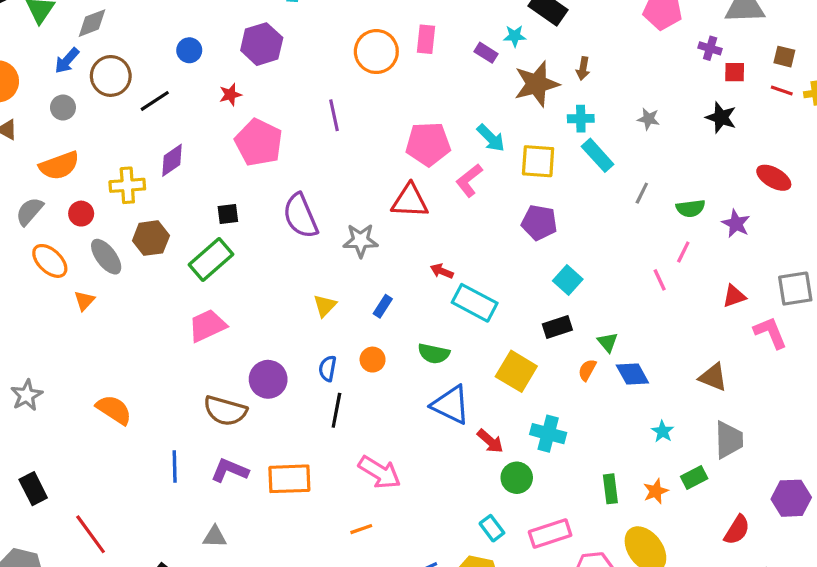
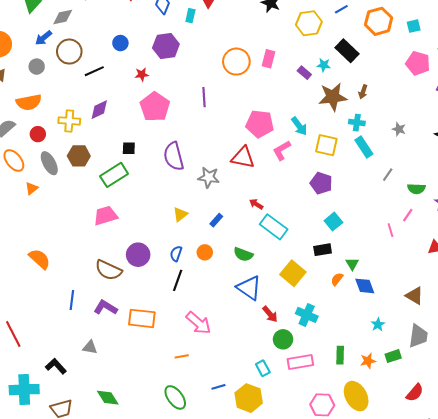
pink rectangle: (550, 534) -> (300, 362), moved

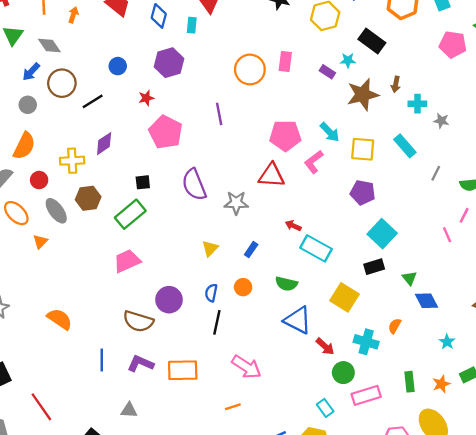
gray diamond: (63, 17) -> (49, 46), turned 75
orange semicircle: (29, 102) -> (24, 146), turned -45
cyan cross: (357, 123) -> (417, 104), moved
cyan square: (333, 222) -> (382, 234), size x1.4
orange semicircle: (337, 279) -> (395, 326), moved

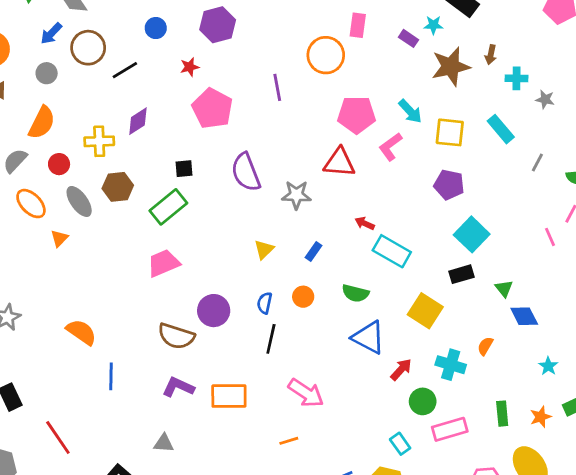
orange circle: (250, 69) -> (326, 55), moved
red arrow: (325, 346) -> (401, 370), turned -90
blue line: (102, 360) -> (111, 376), moved

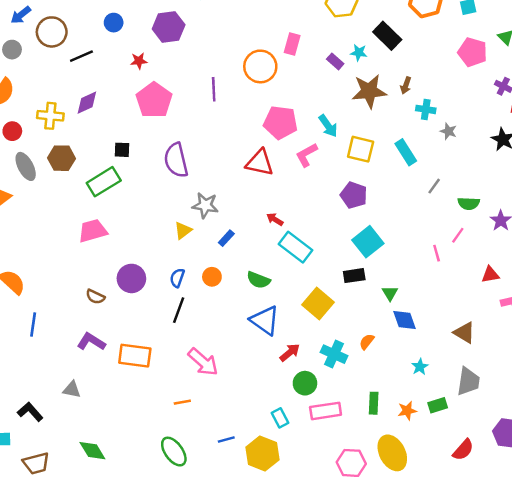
gray star: (296, 195) -> (205, 205), moved
brown semicircle: (176, 336) -> (95, 297), size x0.6

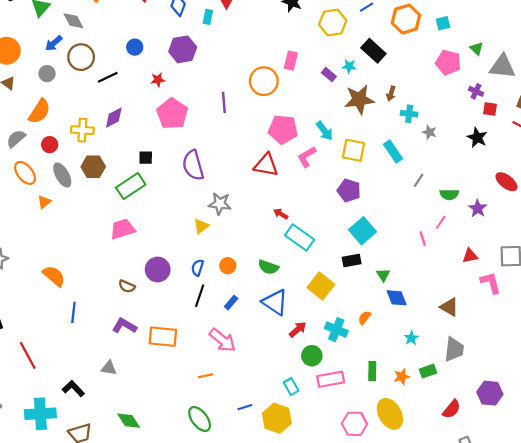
blue rectangle: (226, 238) -> (231, 303), moved

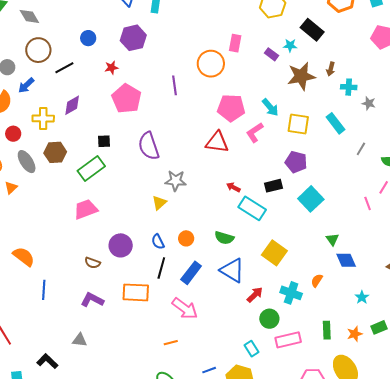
blue arrow: (54, 43) -> (26, 85), moved
black rectangle: (352, 261) -> (274, 186), moved
blue semicircle: (198, 268) -> (158, 242), turned -42
blue rectangle: (231, 303) -> (191, 273), size x1.6
orange rectangle: (163, 337) -> (136, 292), moved

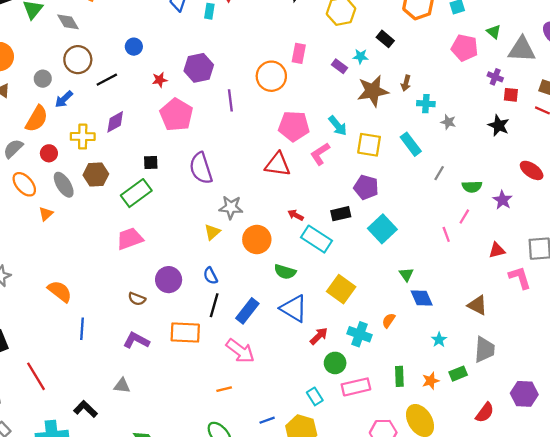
black rectangle: (312, 30) -> (385, 39), size x0.7
purple hexagon: (133, 38) -> (199, 68), moved
orange circle: (186, 238) -> (257, 239), moved, size x1.6

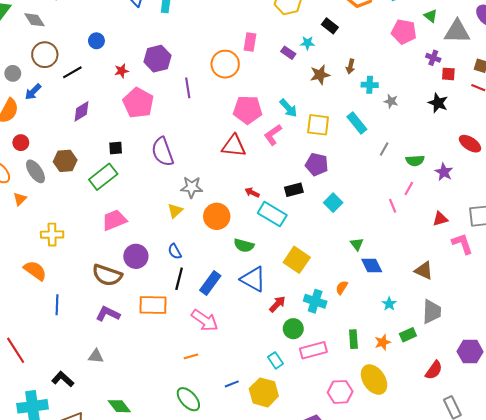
brown star: (373, 91) -> (320, 75), size x0.7
yellow cross: (83, 136) -> (52, 235), moved
cyan square: (382, 229) -> (333, 203), size x0.7
pink trapezoid: (130, 239) -> (114, 220), moved
brown semicircle: (137, 299) -> (107, 275), size x1.8

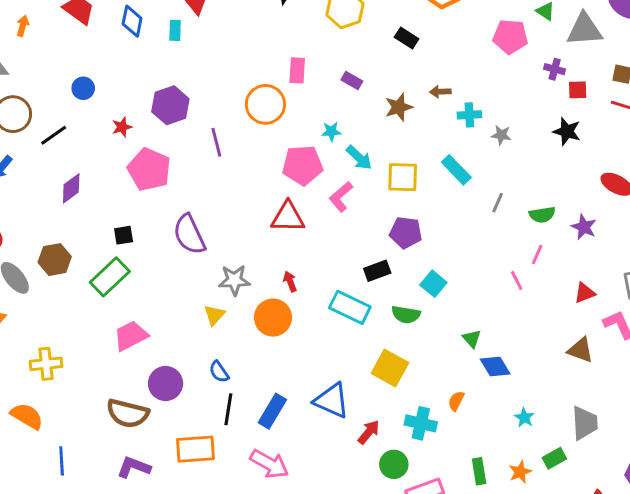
cyan star: (307, 43) -> (331, 131), moved
brown arrow: (350, 66) -> (440, 92), turned 80
red arrow: (252, 192) -> (290, 281), moved, turned 48
green semicircle: (244, 245) -> (406, 314), moved
brown triangle: (424, 271) -> (581, 350), moved

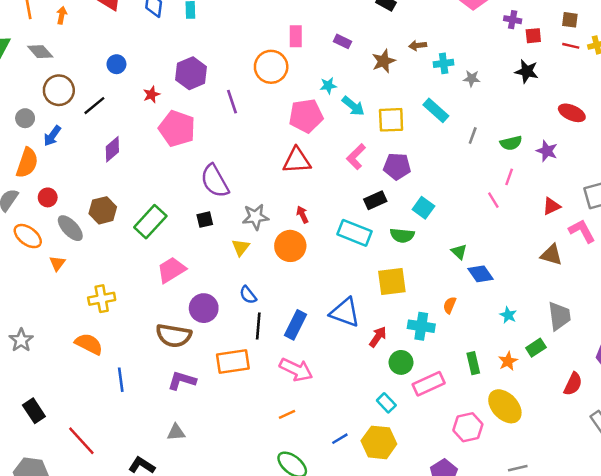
pink L-shape: (341, 197) -> (356, 157), moved
black square: (124, 235) -> (205, 220), moved
yellow square: (390, 368) -> (392, 281), turned -32

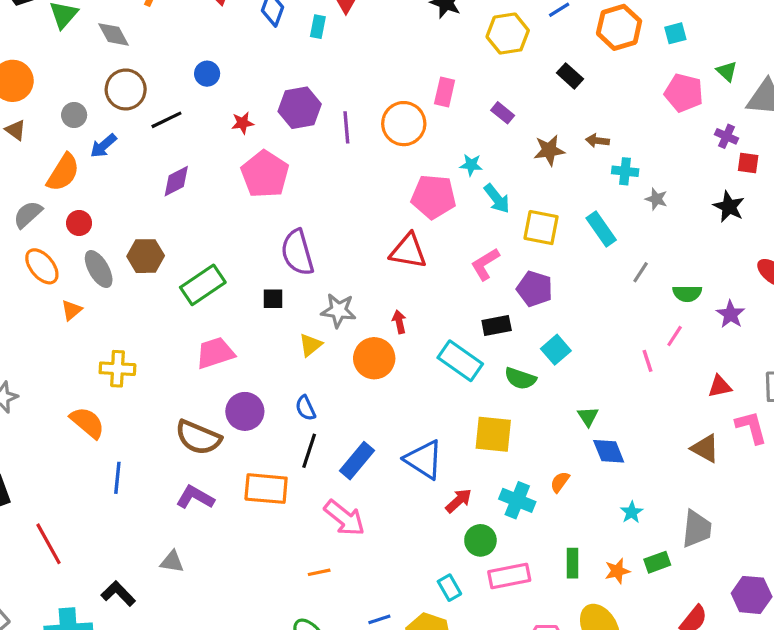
purple line: (232, 102) -> (346, 127), moved

